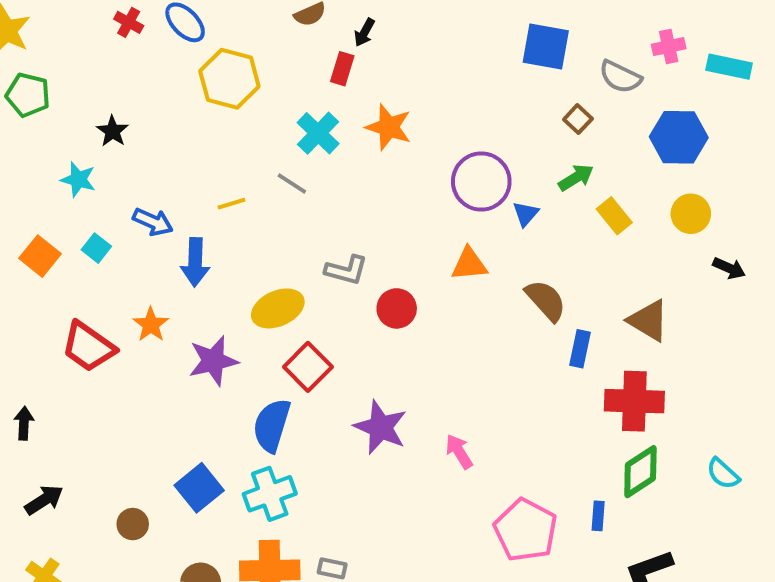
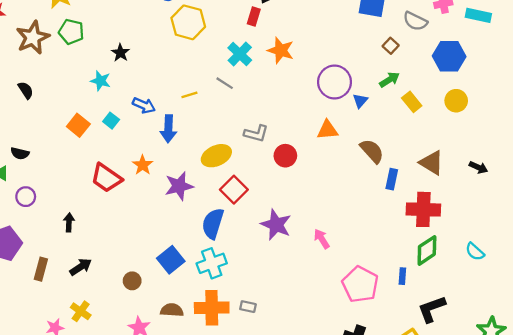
black arrow: (729, 268) -> (478, 167), moved

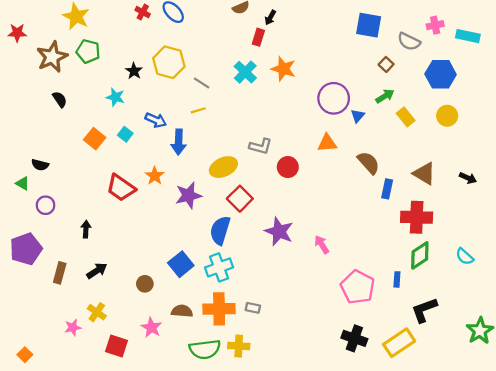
yellow hexagon: (188, 22) -> (169, 62), moved
gray line: (225, 83) -> (202, 83), moved
black semicircle: (26, 90) -> (60, 99), moved

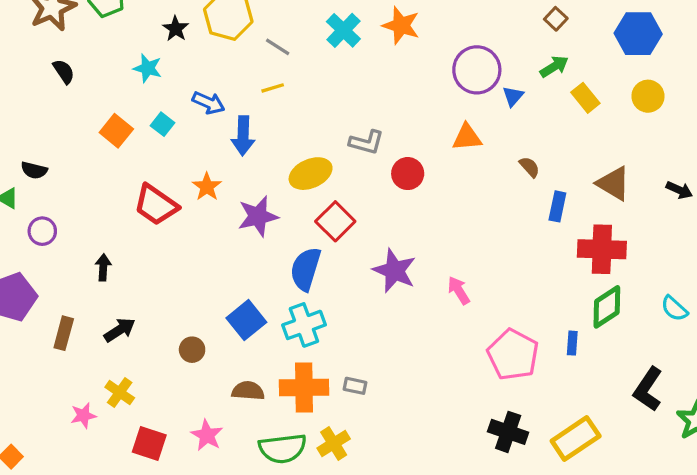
brown semicircle: (369, 163) -> (529, 167), size x0.6
black L-shape: (424, 310) -> (648, 389), moved, turned -36
pink star: (151, 327) -> (207, 435), moved
yellow cross: (239, 346) -> (334, 443), turned -35

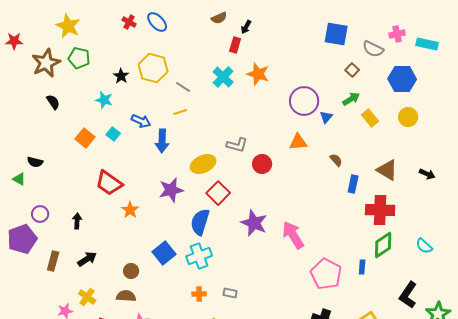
orange star: (207, 187) -> (130, 210), moved
purple circle: (42, 231) -> (40, 214), moved
pink arrow: (459, 290) -> (293, 235), size x1.6
orange cross: (304, 388) -> (199, 294), size x0.5
brown semicircle: (248, 391) -> (126, 296), moved

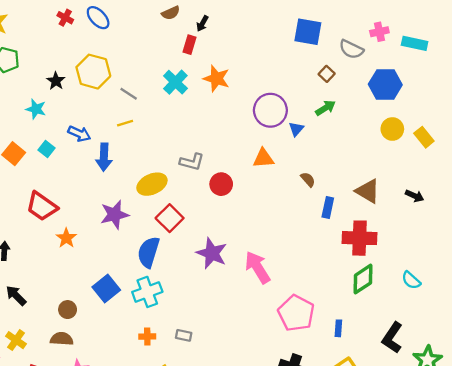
yellow rectangle: (370, 118) -> (424, 137), moved
black arrow: (87, 259) -> (16, 295), turned -102
blue rectangle: (362, 267) -> (338, 328), moved

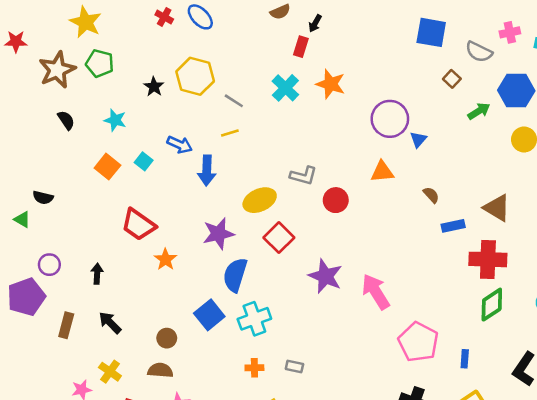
green arrow: (325, 108) -> (479, 111), moved
cyan star: (36, 109) -> (115, 120), moved
blue rectangle: (328, 208) -> (453, 226), turned 66
blue semicircle: (148, 252) -> (235, 275), moved

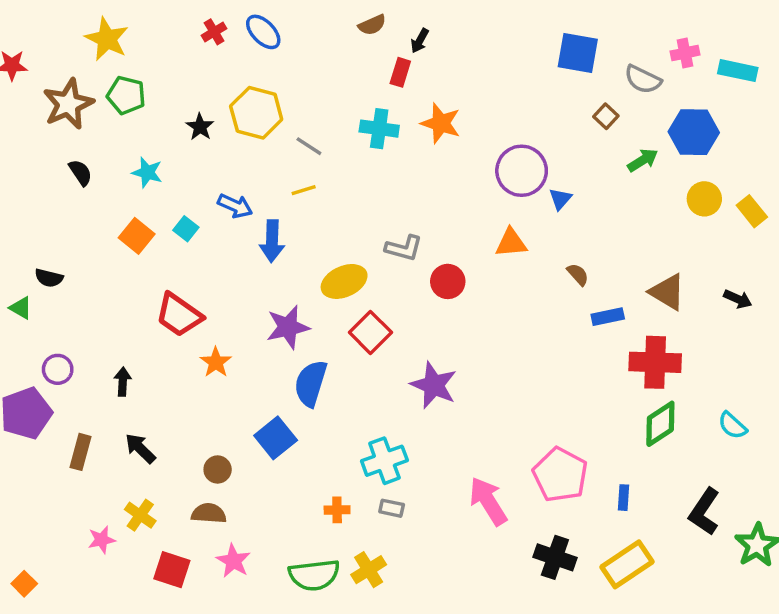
red cross: (164, 17) -> (214, 32), turned 30
cyan cross: (285, 88) -> (379, 129), turned -36
pink arrow: (376, 292) -> (488, 501), moved
cyan cross: (254, 319) -> (384, 461), moved

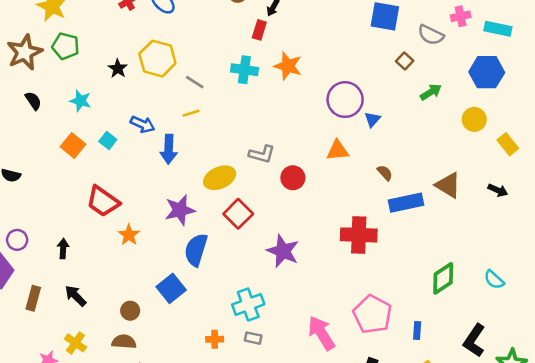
blue hexagon: (694, 132) -> (487, 72), moved
yellow rectangle: (752, 211) -> (508, 144), moved
blue rectangle: (608, 317) -> (406, 203), size x1.5
red cross: (655, 362) -> (359, 235), moved

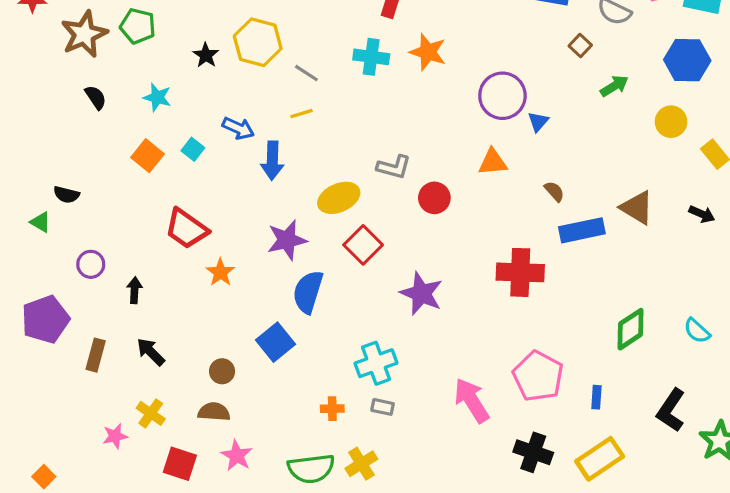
purple circle: (17, 240) -> (91, 264), moved

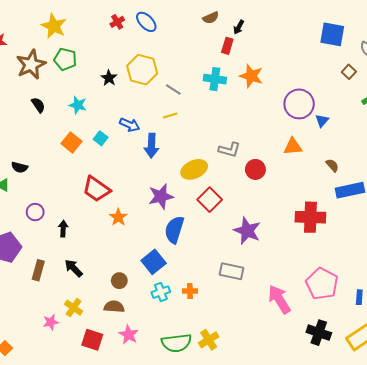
cyan cross: (376, 363) -> (161, 292), moved, size x0.7
gray rectangle: (383, 407) -> (232, 271), moved, size x1.6
orange cross: (332, 409) -> (190, 291), moved

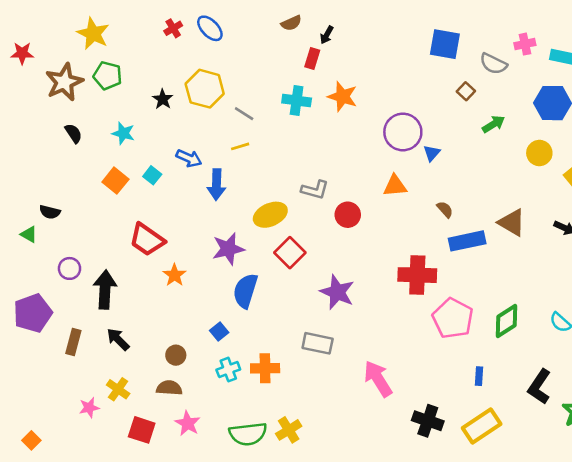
black arrow: (63, 229) -> (105, 289), size x1.8
blue square: (154, 262) -> (219, 331), size x0.6
pink pentagon: (322, 284) -> (453, 318), moved
orange cross: (190, 291) -> (265, 368), size x1.5

